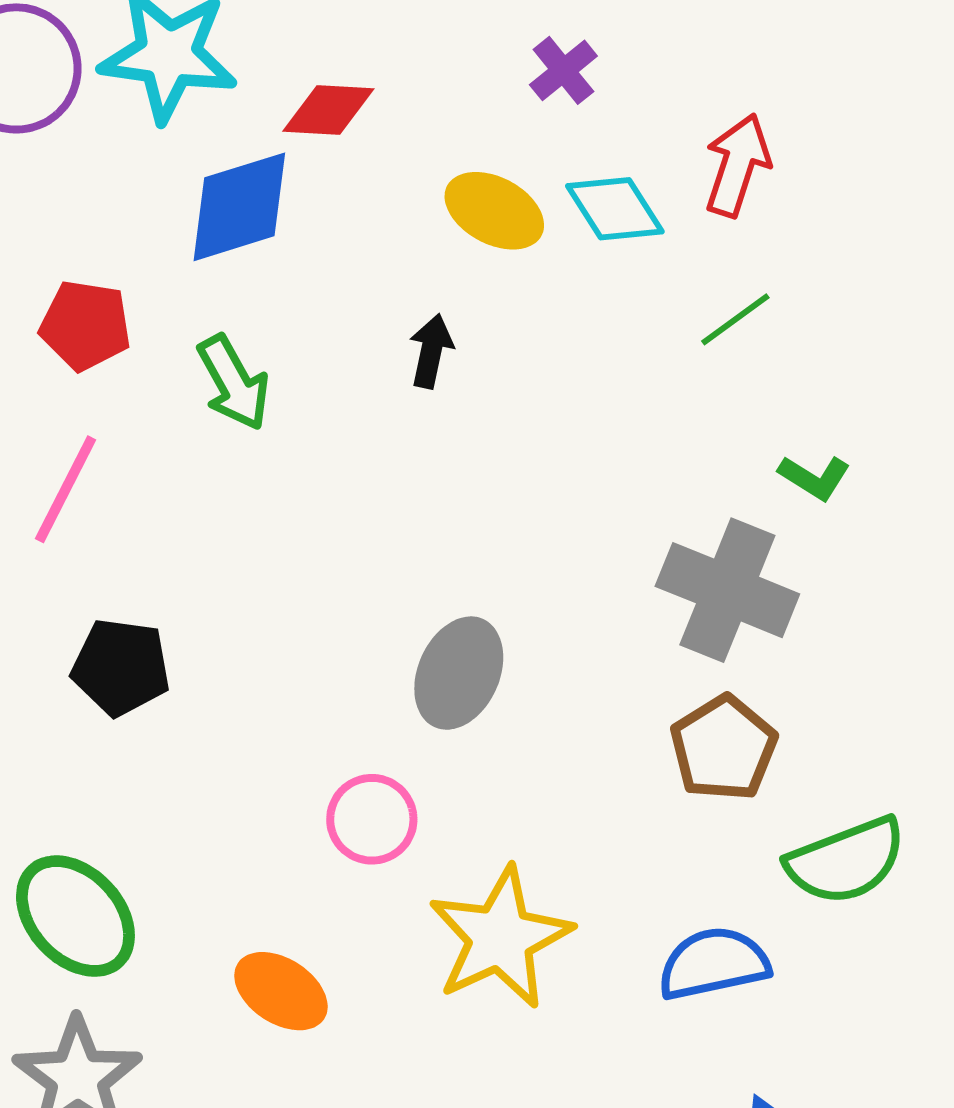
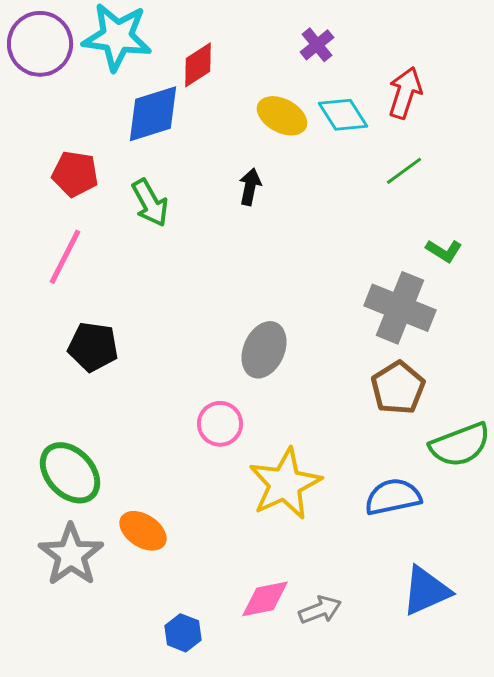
red diamond: (328, 110) -> (198, 65), turned -36
orange ellipse: (281, 991) -> (143, 531), moved

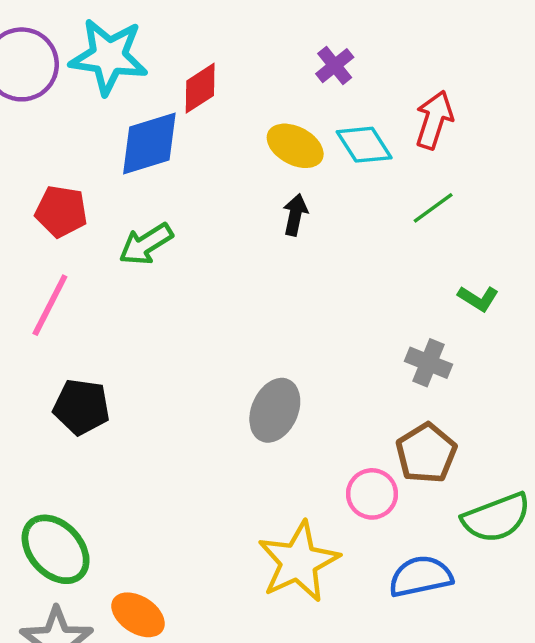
black arrow: (250, 187) -> (295, 215), moved
green arrow: (150, 203) -> (146, 244), turned 87
gray cross: (400, 308) -> (429, 363), size x0.6
pink circle: (220, 424) -> (372, 494), moved

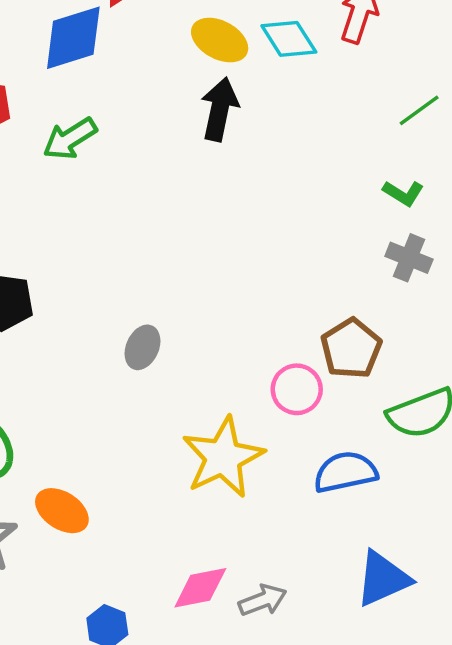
green line: (433, 208) -> (419, 110), moved
black arrow: (295, 215) -> (220, 109), size x1.5
gray cross: (429, 363) -> (409, 258), moved
gray ellipse: (275, 410) -> (142, 347), moved, size x0.7

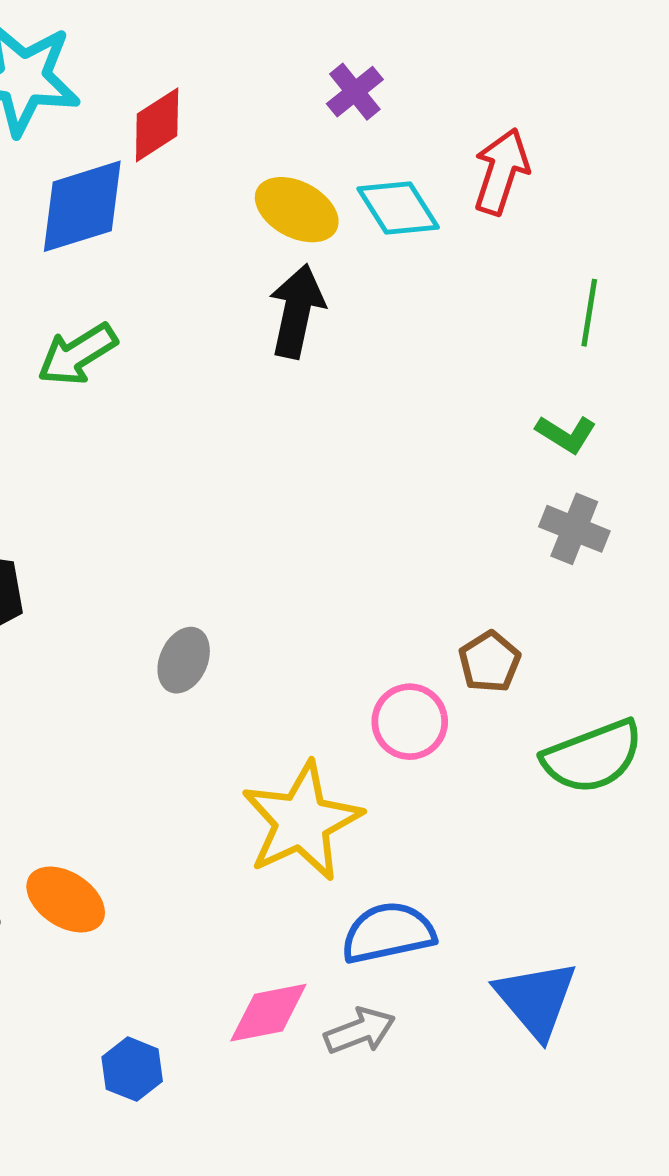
green line: (419, 110) -> (589, 313), turned -45
brown pentagon: (351, 348) -> (490, 662), size x0.7
blue semicircle: (345, 472) -> (388, 933), moved
blue triangle: (383, 579) -> (536, 999), turned -46

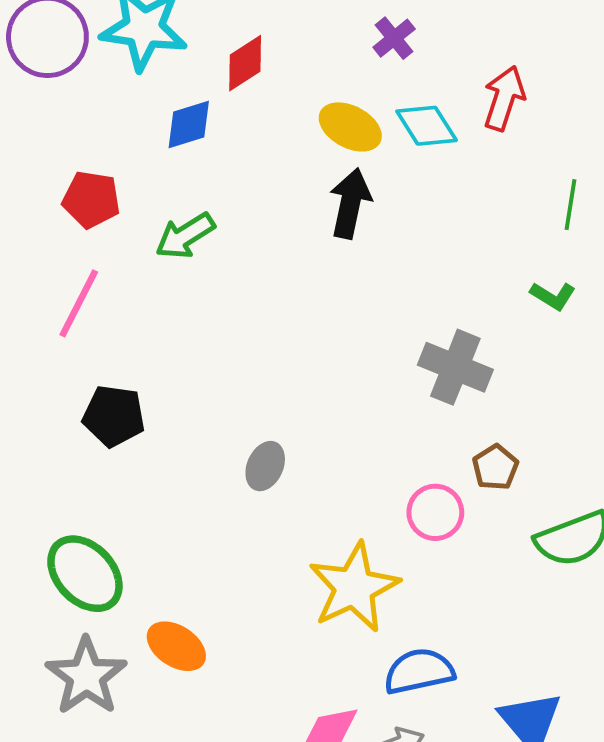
blue diamond: (82, 206) -> (189, 124), size x0.7
gray cross: (574, 529) -> (455, 367), moved, size x1.4

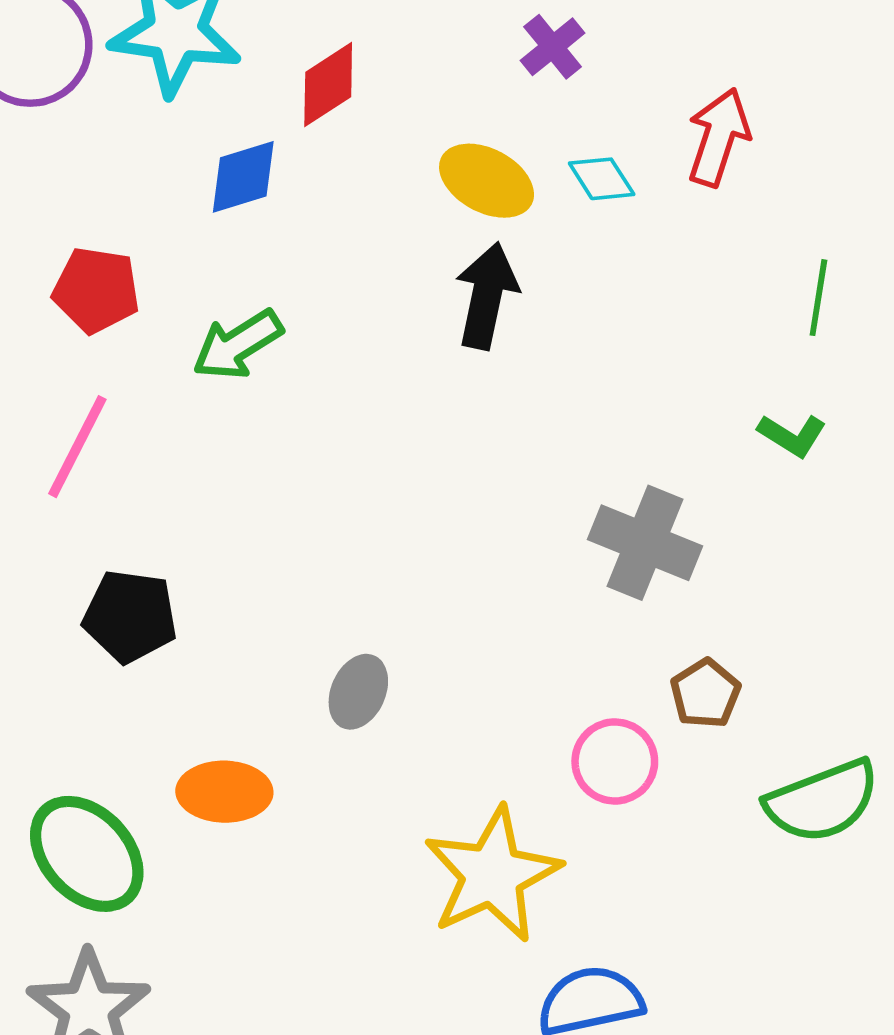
cyan diamond: (427, 126) -> (602, 179), size x0.7
orange ellipse: (176, 646) -> (224, 792), moved, turned -32

